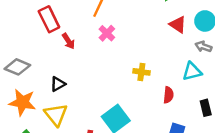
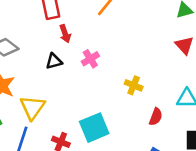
pink cross: (107, 33) -> (90, 59), moved
black triangle: (58, 84) -> (54, 61), moved

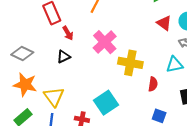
pink cross: (90, 59) -> (105, 42), moved, size x1.6
yellow cross: (134, 85) -> (130, 63), size x1.6

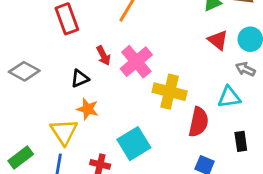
red arrow: (68, 33) -> (103, 56), moved
red semicircle: (153, 84) -> (199, 122), size x1.5
orange star: (25, 85) -> (88, 109), moved, size x0.7

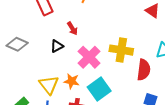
pink cross: (136, 62) -> (89, 57), moved
orange star: (88, 109) -> (72, 81), moved

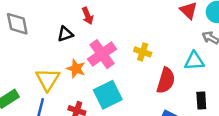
gray diamond: (17, 44) -> (17, 24), turned 45
yellow cross: (121, 50) -> (143, 52), size x0.6
orange star: (72, 81) -> (76, 69), moved

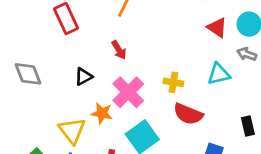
red arrow: (88, 16) -> (119, 50), moved
cyan triangle: (194, 61) -> (219, 74), moved
red semicircle: (166, 80) -> (188, 114), moved, turned 105

